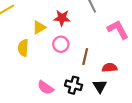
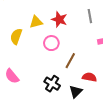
pink semicircle: (46, 88) -> (12, 76), moved

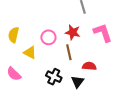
red star: (59, 19) -> (73, 32), moved
yellow triangle: (36, 22) -> (30, 53), moved, turned 48
brown line: (70, 61) -> (69, 52), turned -35

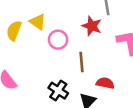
red star: (73, 32) -> (92, 26), moved
yellow triangle: (30, 53) -> (38, 22), moved

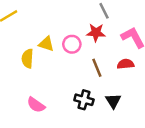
pink circle: (58, 40) -> (72, 44), moved
red semicircle: (105, 83) -> (126, 64), moved

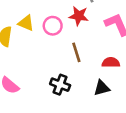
red semicircle: (126, 64) -> (111, 62), moved
black triangle: (113, 101) -> (102, 88), moved, turned 42

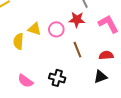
black cross: (60, 85) -> (57, 78), moved

